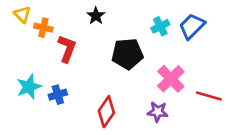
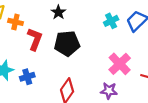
black pentagon: (127, 54) -> (67, 43), moved

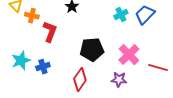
black pentagon: (67, 43) -> (92, 50), moved

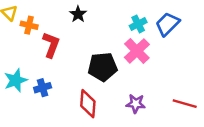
pink cross: (129, 55) -> (137, 51), moved
red line: (158, 68) -> (185, 104), moved
red diamond: (80, 80) -> (88, 104), turned -30

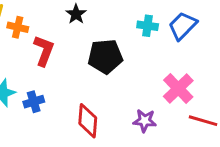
cyan cross: (138, 24) -> (148, 26), turned 35
pink cross: (137, 51) -> (178, 89), moved
black pentagon: (103, 67) -> (105, 56), moved

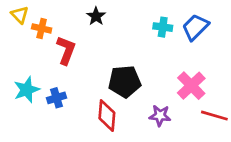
black pentagon: (105, 56) -> (125, 82), moved

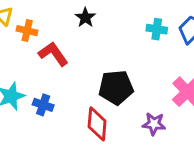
red L-shape: (66, 50) -> (53, 54), turned -56
blue cross: (57, 98) -> (43, 105), turned 36

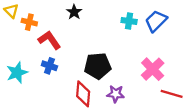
blue cross: (43, 105) -> (49, 66), moved
purple star: (154, 124) -> (116, 94), moved

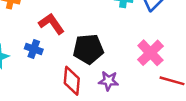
red L-shape: (49, 40) -> (51, 24), moved

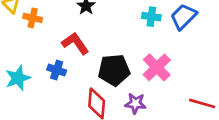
pink cross: (150, 53) -> (157, 67), moved

